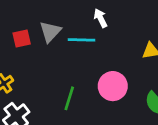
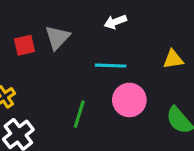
white arrow: (101, 18) -> (115, 22), turned -84
cyan line: (81, 40) -> (111, 66), moved

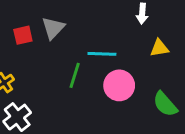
white arrow: (115, 22) -> (142, 14), moved, turned -66
green line: (79, 114) -> (75, 75), moved

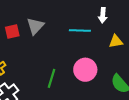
cyan line: (102, 54) -> (80, 30), moved
green line: (75, 75) -> (52, 78), moved

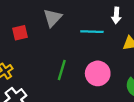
gray triangle: (35, 26) -> (52, 18), moved
green line: (52, 78) -> (62, 70), moved

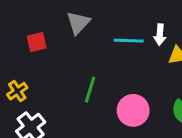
white arrow: (116, 15) -> (160, 35), moved
pink circle: (98, 73) -> (133, 110), moved

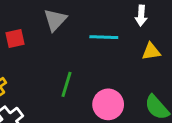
white arrow: (160, 35) -> (141, 16), moved

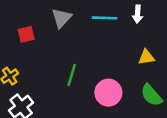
cyan line: (104, 37) -> (105, 18), moved
yellow triangle: (151, 51) -> (146, 57), moved

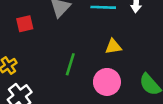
yellow triangle: (146, 57) -> (113, 47), moved

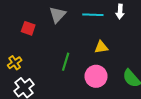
red square: (25, 24) -> (28, 28), turned 32

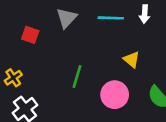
yellow triangle: (101, 47) -> (132, 60), moved, turned 48

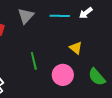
white arrow: (145, 14) -> (86, 13), turned 48
green line: (77, 76) -> (34, 61), turned -30

